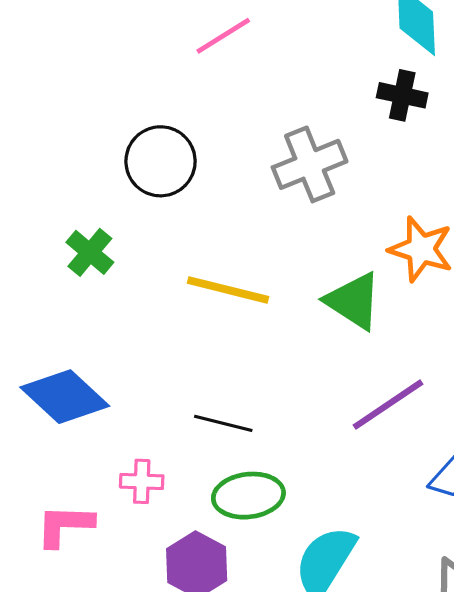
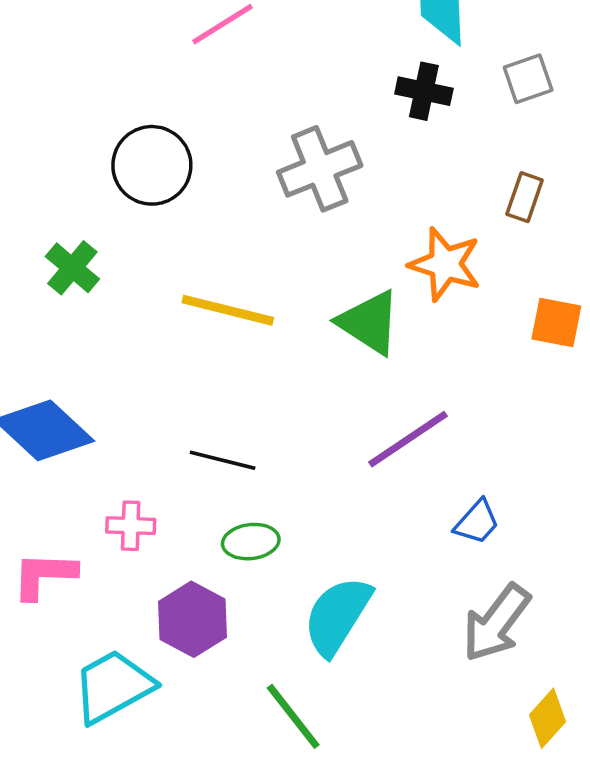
green ellipse: (248, 496) -> (251, 542), size x0.7

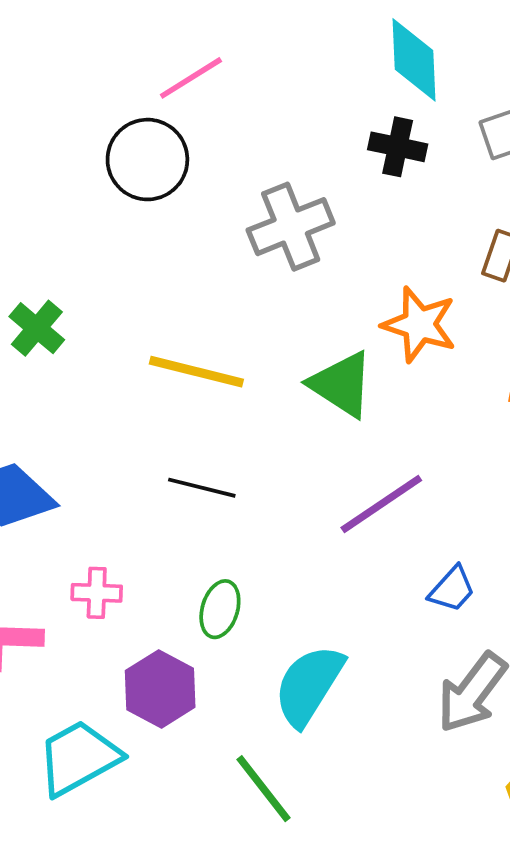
black circle: (152, 165) -> (147, 160), moved
black line: (223, 460) -> (202, 488), moved
green ellipse: (251, 542) -> (220, 609), turned -66

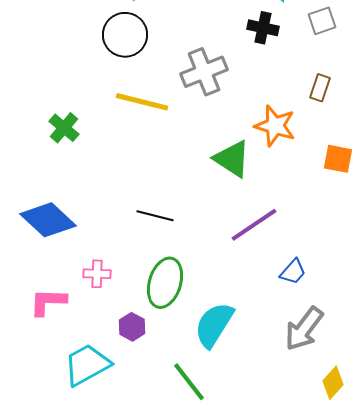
yellow line: (196, 372) -> (142, 102), moved
green ellipse: (220, 609) -> (165, 283), size x1.6
purple hexagon: (160, 689) -> (132, 327), size x0.7

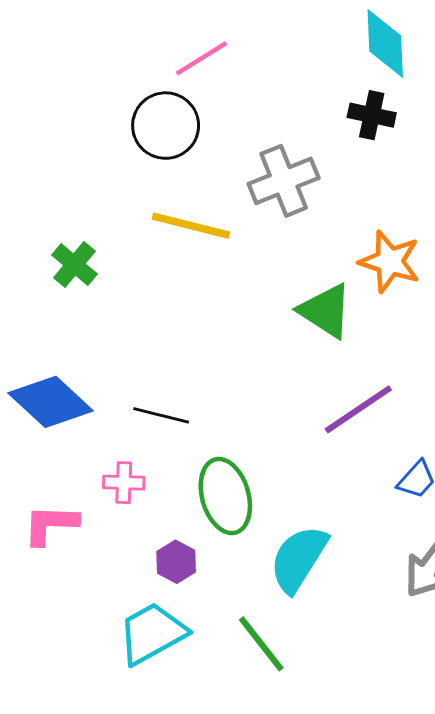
black line: (155, 216) -> (161, 415), moved
green ellipse: (165, 283) -> (225, 496), turned -33
cyan trapezoid: (87, 365) -> (152, 633), moved

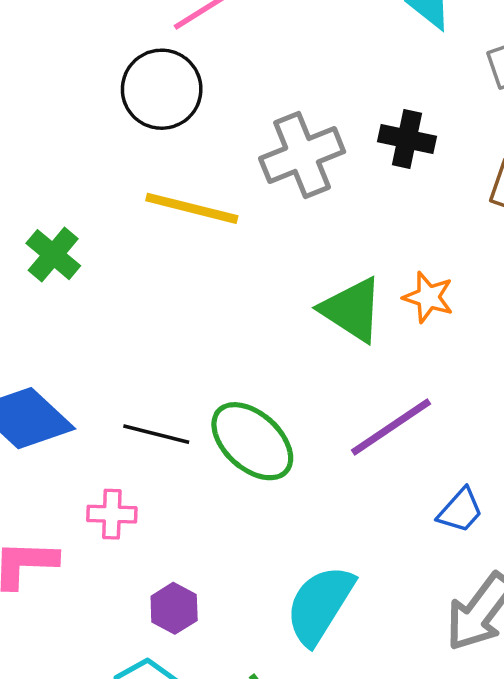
black cross: (372, 115) -> (407, 139), moved
orange star: (390, 262) -> (428, 297), moved, size x0.7
green ellipse: (225, 496) -> (252, 441), moved, turned -32

